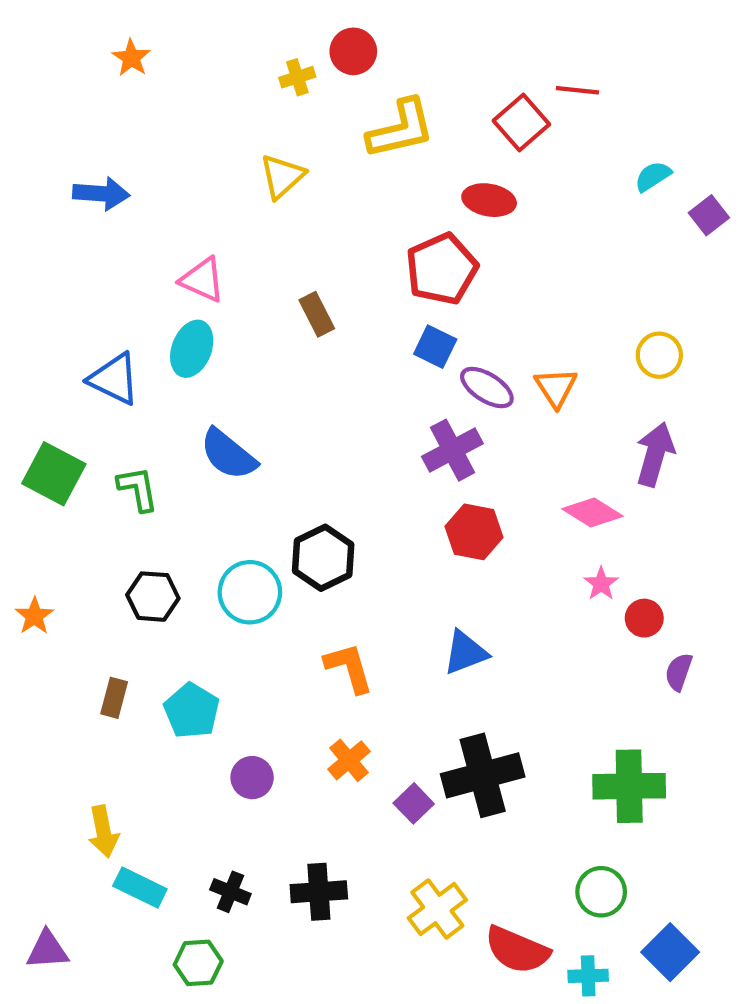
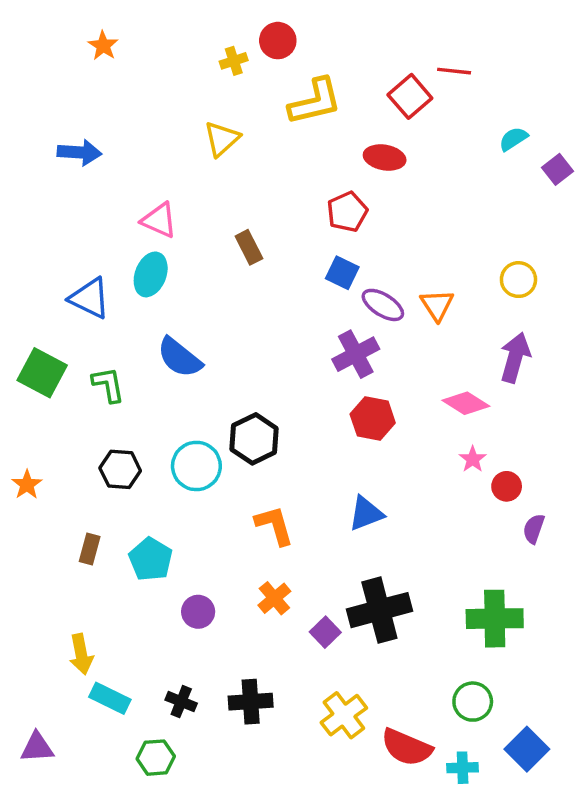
red pentagon: (442, 269) -> (347, 212), size x0.7

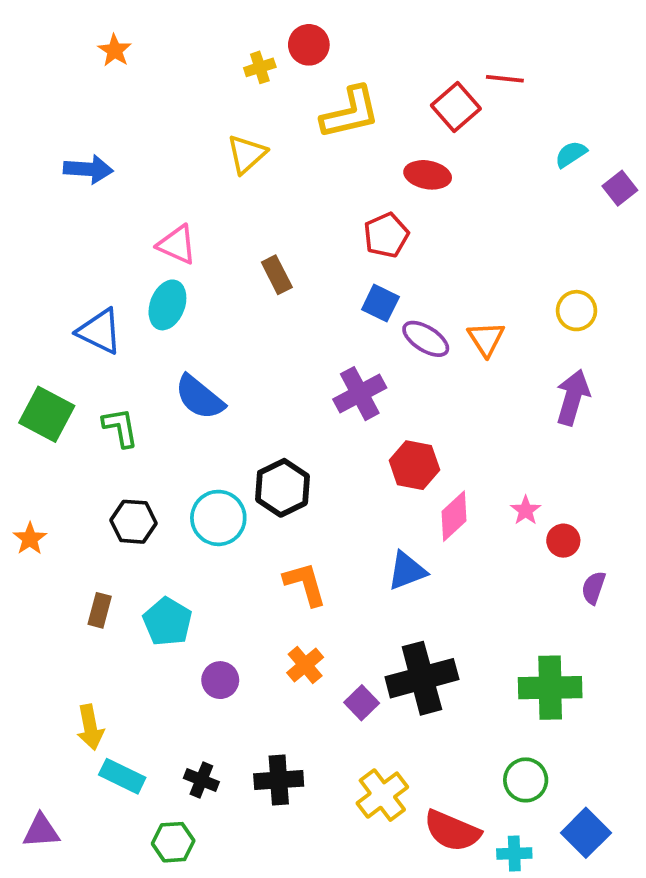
purple cross: (356, 354) -> (360, 394), moved
pink diamond: (466, 403) -> (454, 516), moved, turned -75

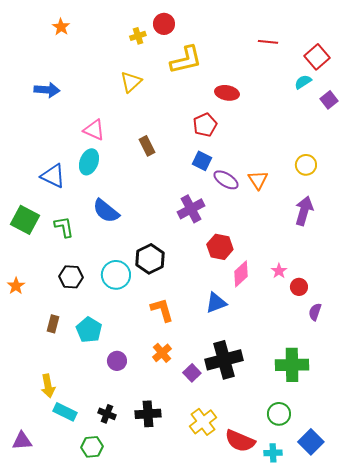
red square: (456, 107) -> (317, 57), moved

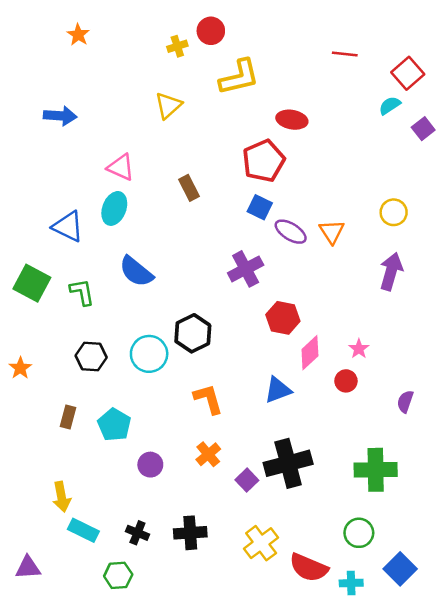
red pentagon: (205, 125) -> (264, 161), size x1.4
red circle: (299, 287) -> (346, 381), moved

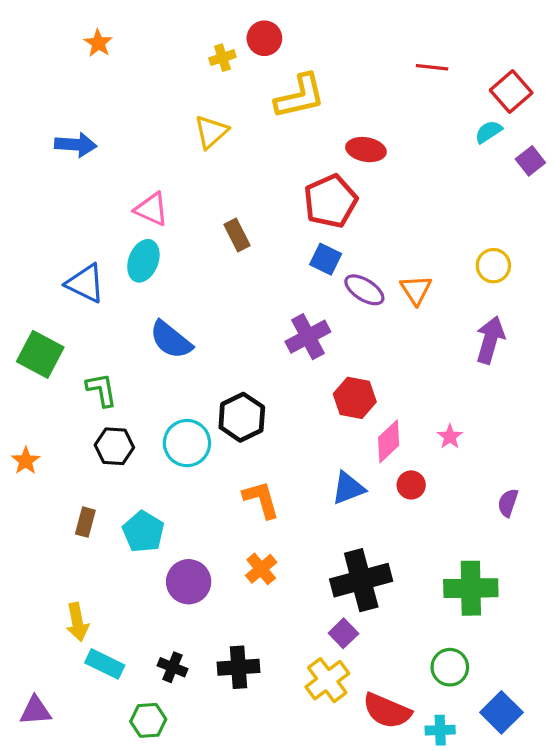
green L-shape: (82, 292) -> (102, 390), moved
red circle: (346, 381) -> (411, 485), moved
purple circle: (150, 465) -> (189, 582), size x1.4
purple square: (247, 480) -> (343, 633), moved

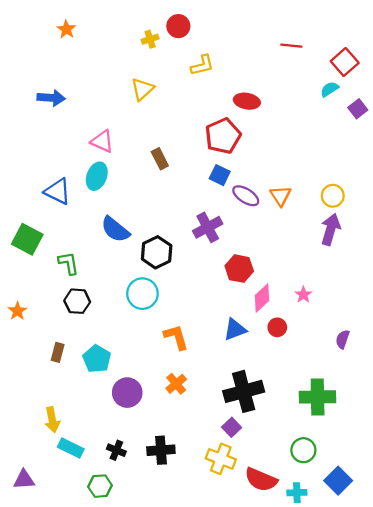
yellow L-shape: (300, 96) -> (202, 65), size x0.7
yellow circle: (493, 266) -> (333, 196), moved
black hexagon: (242, 417) -> (157, 252), moved
cyan circle: (187, 443) -> (142, 294), moved
yellow cross: (327, 680) -> (221, 459), turned -32

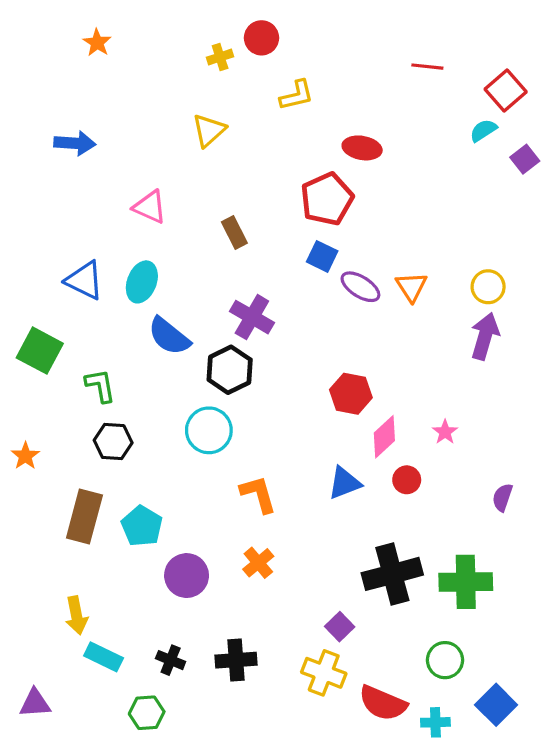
cyan ellipse: (97, 176) -> (142, 282), moved
purple cross: (208, 227) -> (252, 317), moved, turned -32
brown rectangle: (58, 352) -> (84, 516), size x1.8
black cross: (244, 391) -> (392, 574), moved

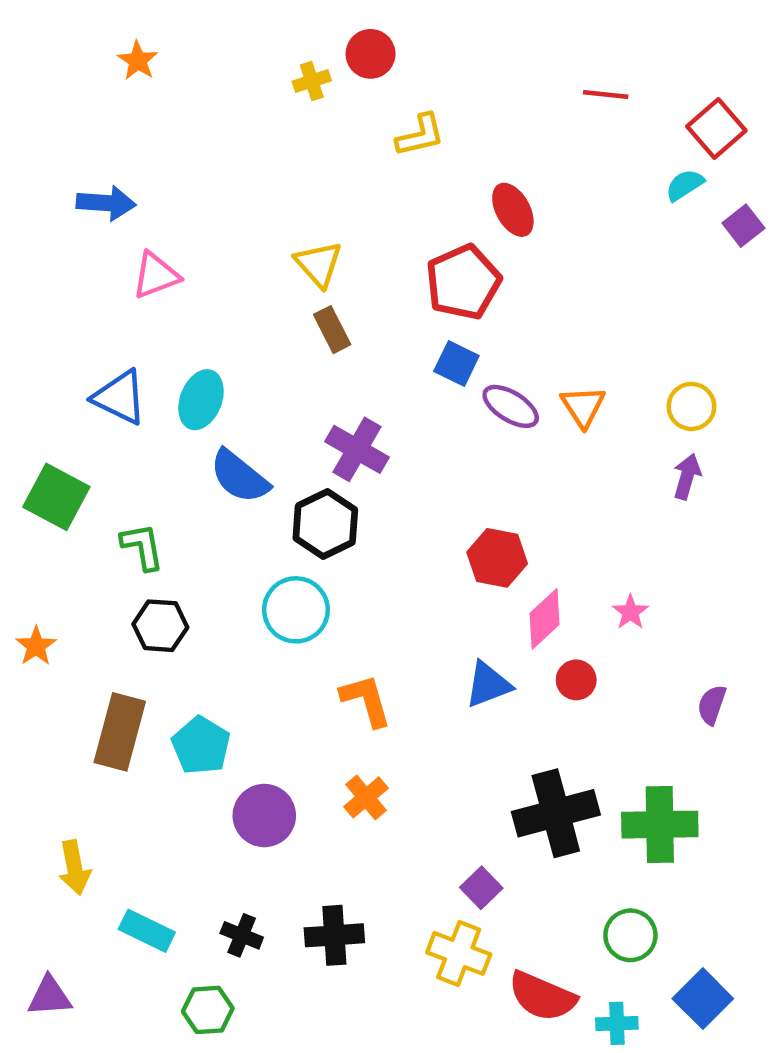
yellow triangle: (209, 130) -> (319, 264), moved, turned -30
red ellipse: (362, 148) -> (513, 210), turned 51
pink triangle: (150, 207) -> (156, 275), moved, turned -45
purple arrow: (485, 336) -> (687, 477), size x0.7
yellow arrow: (76, 615) -> (74, 868), moved

